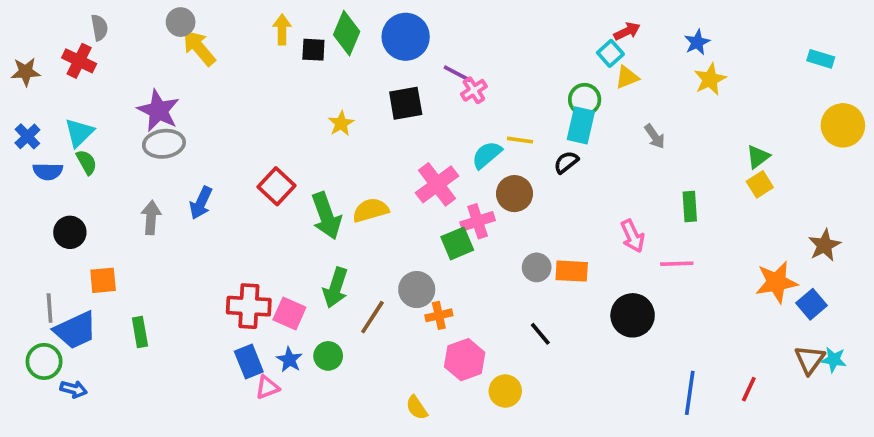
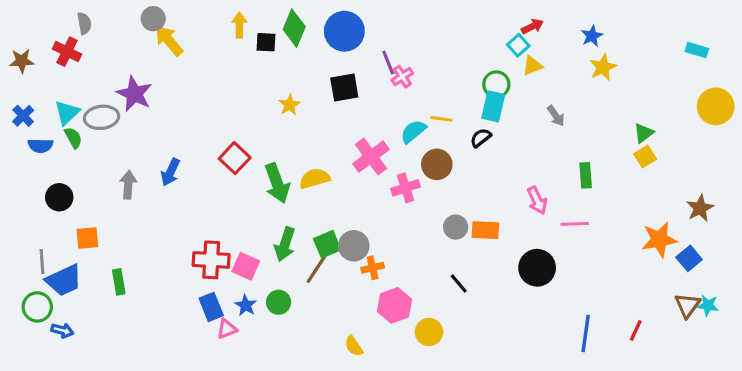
purple line: (457, 74) -> (388, 63), turned 40
gray ellipse: (164, 144) -> (102, 117), moved
green square: (457, 243) -> (327, 244), moved

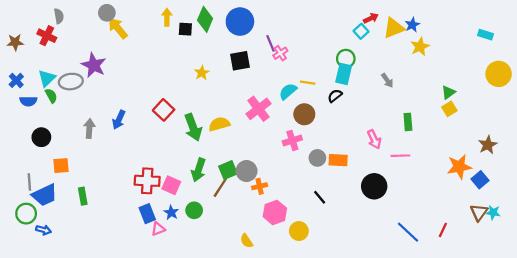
yellow triangle: (532, 66) -> (394, 28), moved, size x1.5
pink cross: (405, 188) -> (292, 140), moved
blue line: (586, 334) -> (408, 232), turned -55

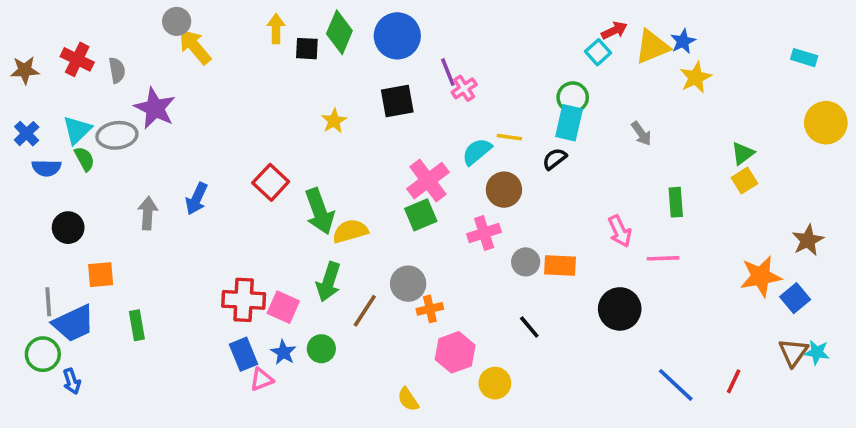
gray semicircle: (59, 16) -> (117, 70), moved
yellow semicircle: (219, 124) -> (350, 231), moved
green square: (228, 170) -> (421, 215), moved
blue arrow: (44, 230) -> (72, 381), turned 56

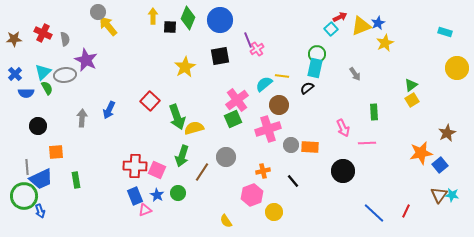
yellow star: (334, 121) -> (185, 67), size x1.5
pink cross: (484, 233) -> (268, 129), size x1.4
orange cross: (430, 309) -> (263, 171), moved
green circle: (43, 354) -> (24, 196), size x1.4

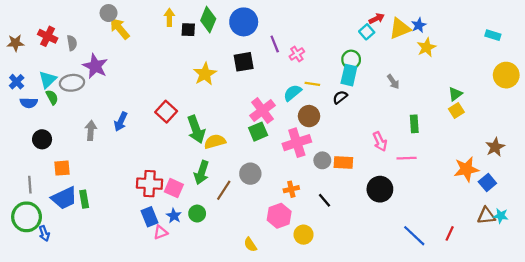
pink cross: (257, 49) -> (297, 54), moved
blue trapezoid: (41, 179) -> (64, 198), moved
brown triangle: (439, 195) -> (486, 216), turned 48

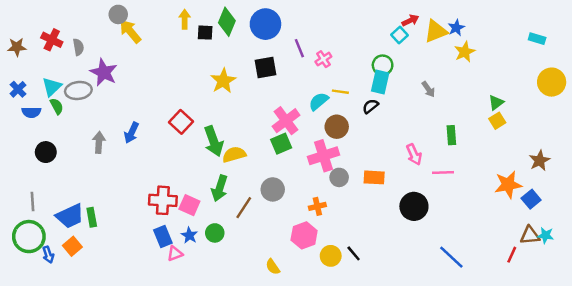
gray circle: (322, 160) -> (339, 177), moved
orange square: (62, 168) -> (72, 246), moved, turned -35
black line: (325, 200) -> (354, 253), moved
red line: (450, 233) -> (512, 255), moved

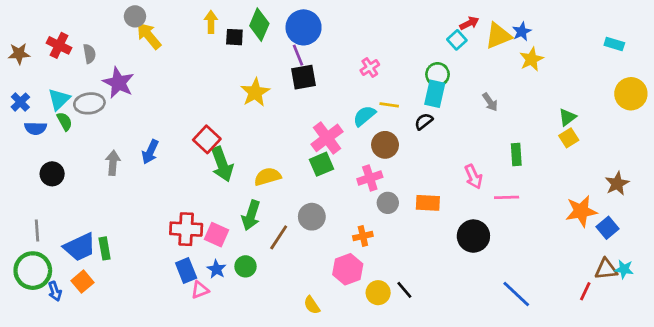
purple line: (299, 48) -> (298, 55), moved
green arrow: (214, 141) -> (222, 164), moved
pink cross: (323, 156) -> (370, 178), size x0.7

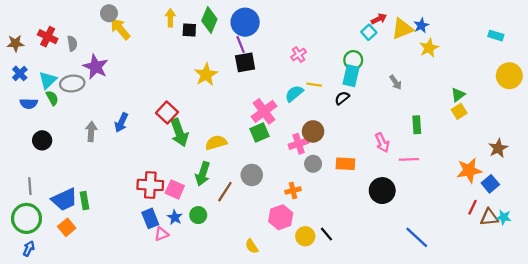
blue cross: (20, 102) -> (20, 73), moved
brown circle: (385, 145) -> (313, 131), moved
blue arrow: (55, 291) -> (29, 249), moved, turned -136
red line: (585, 291) -> (473, 207), moved

